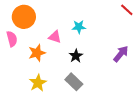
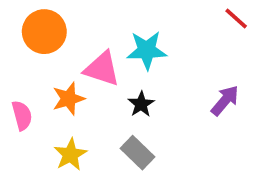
cyan star: (79, 27) -> (147, 50), size x1.5
pink triangle: (55, 37) -> (102, 69), size x1.5
pink semicircle: (12, 39) -> (22, 115), moved

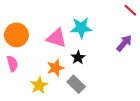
orange circle: (44, 32) -> (16, 35), moved
orange star: (68, 99) -> (55, 68), moved
purple arrow: (225, 101) -> (124, 43), moved

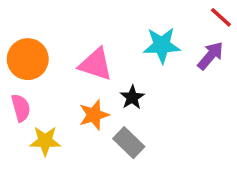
cyan star: (81, 28) -> (162, 45), moved
purple arrow: (124, 43) -> (211, 56), moved
yellow star: (39, 85) -> (45, 141), moved, turned 30

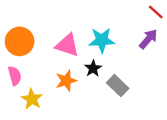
cyan star: (162, 45) -> (102, 40), moved
yellow star: (45, 141) -> (32, 99), turned 30
gray rectangle: (129, 143) -> (118, 86), moved

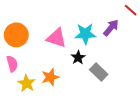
purple arrow: (148, 39) -> (111, 28), moved
orange star: (66, 81) -> (50, 77), moved

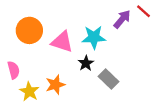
purple arrow: (111, 28) -> (122, 19), moved
orange circle: (16, 35) -> (29, 30), moved

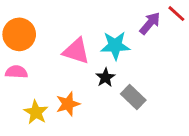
orange circle: (29, 30) -> (19, 34), moved
pink semicircle: (14, 70) -> (16, 72), moved, turned -72

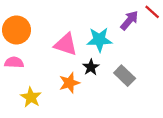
gray rectangle: (133, 97) -> (125, 76), moved
orange star: (68, 104) -> (69, 83), moved

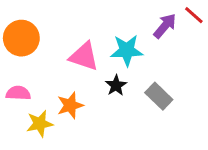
pink semicircle: (14, 62) -> (18, 93), moved
orange star: (69, 83) -> (70, 105), moved
yellow star: (31, 97) -> (40, 124), turned 30

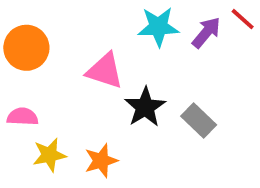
cyan star: (127, 50) -> (158, 27), moved
black star: (116, 85) -> (145, 107), size x1.5
orange star: (70, 105) -> (101, 161), moved

